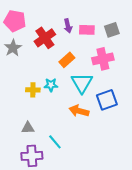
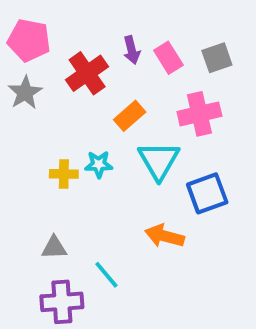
pink rectangle: (87, 30) -> (168, 58), turned 56
orange arrow: (79, 111) -> (165, 236), moved

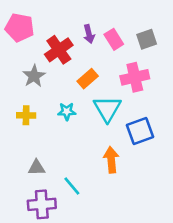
gray star: (25, 93) -> (34, 76), moved
yellow cross: (64, 174) -> (26, 115), moved
orange arrow: (165, 236) -> (111, 160), turned 70

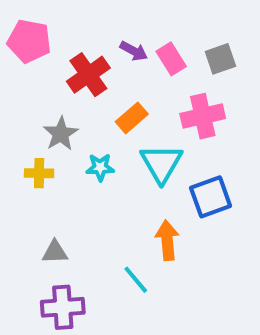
purple arrow: (89, 34) -> (134, 51), turned -48
gray star: (34, 76) -> (61, 134), moved
cyan line: (72, 186) -> (136, 280), moved

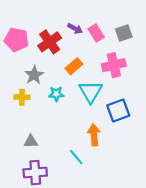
pink pentagon: (29, 41) -> (16, 40), moved

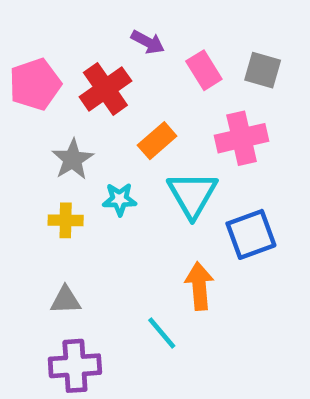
purple arrow: (75, 29) -> (148, 42), moved
gray square: (124, 33) -> (263, 70), turned 35
pink pentagon: (16, 40) -> (35, 84), turned -30
yellow cross: (22, 97) -> (66, 220), moved

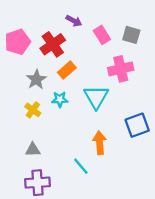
orange rectangle: (157, 141) -> (67, 70), moved
yellow cross: (66, 220) -> (33, 110), turned 35
blue square: (251, 234) -> (137, 125), moved

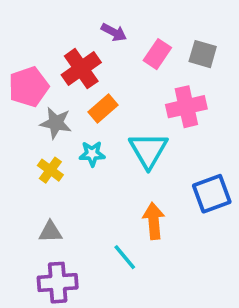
pink rectangle: (102, 35) -> (157, 54), turned 66
pink pentagon: (18, 42) -> (29, 87), moved
gray star: (36, 79) -> (56, 123), turned -30

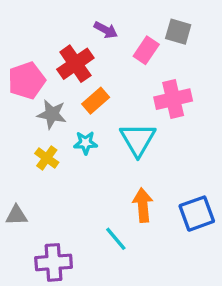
gray square: (203, 54) -> (178, 32), moved
blue square: (212, 194) -> (197, 214), moved
gray triangle: (50, 232) -> (16, 215), moved

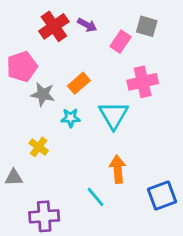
red cross: (75, 64) -> (54, 26), moved
yellow cross: (47, 158) -> (39, 147), moved
blue square: (197, 214) -> (162, 195), moved

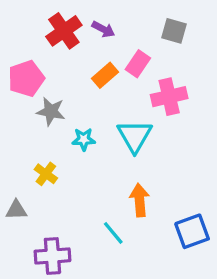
pink rectangle: (120, 42) -> (138, 64), moved
orange rectangle: (79, 83) -> (105, 75), moved

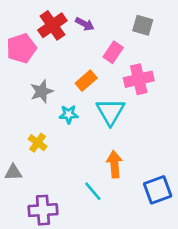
orange rectangle: (105, 75) -> (86, 81), moved
pink pentagon: (26, 79) -> (21, 48), moved
gray star: (51, 111) -> (42, 91), turned -30

